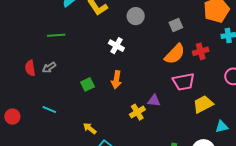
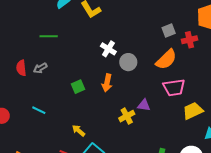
gray circle: (136, 16) -> (128, 62), moved
red cross: (201, 51) -> (190, 40), moved

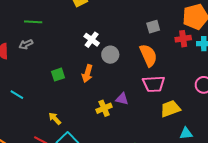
red cross: (190, 40) -> (183, 39), moved
orange semicircle: (166, 59) -> (148, 55), turned -75
gray arrow: (40, 68) -> (26, 44), moved

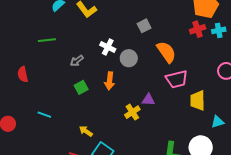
gray square: (153, 27) -> (144, 26), moved
gray arrow: (26, 44) -> (77, 61), moved
yellow trapezoid: (170, 109) -> (198, 100), turned -60

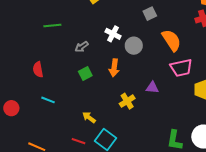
red semicircle: (23, 74) -> (38, 69), moved
yellow cross: (132, 112) -> (127, 101), moved

